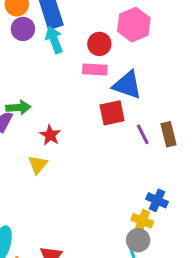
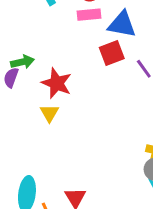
red star: (50, 135) -> (57, 83), size x1.5

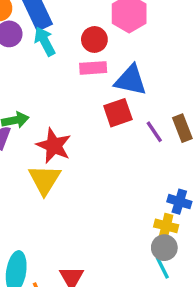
yellow triangle: (49, 113) -> (45, 180), size x1.5

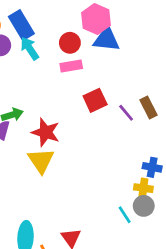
blue triangle: (131, 80) -> (106, 39), moved
cyan line: (162, 268) -> (125, 215), moved

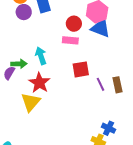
cyan arrow: (30, 48) -> (41, 56), moved

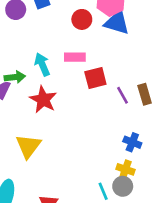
pink rectangle: (70, 40) -> (75, 57), moved
yellow triangle: (31, 102) -> (28, 146), moved
blue cross: (109, 128) -> (132, 142), moved

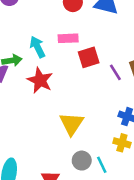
yellow triangle: (28, 146) -> (72, 124), moved
gray circle: (123, 186) -> (82, 161), moved

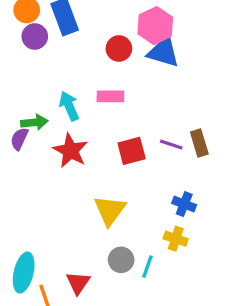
red square: (89, 57) -> (132, 151), moved
purple line: (115, 72) -> (171, 145), turned -42
cyan line: (102, 165) -> (147, 267), turned 42

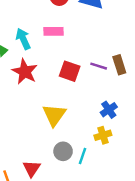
red square: (132, 151) -> (70, 71), turned 35
blue cross: (184, 204) -> (109, 110), turned 35
yellow cross: (176, 239) -> (103, 135), turned -35

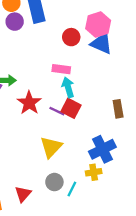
cyan arrow: (23, 39) -> (68, 87), moved
purple line: (99, 66) -> (57, 111), moved
blue cross: (109, 110) -> (102, 149), size x1.6

